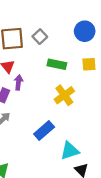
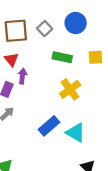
blue circle: (85, 31) -> (76, 23), moved
cyan triangle: (70, 151) -> (76, 133), moved, turned 48

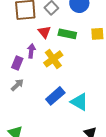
red triangle: (11, 60) -> (44, 32), moved
yellow cross: (70, 89) -> (53, 59), moved

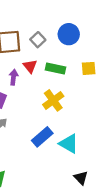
purple arrow: (31, 51) -> (14, 77), moved
yellow cross: (53, 59) -> (53, 100), moved

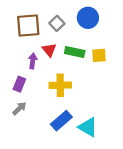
yellow square: (89, 68) -> (99, 55), moved
yellow cross: (53, 100) -> (60, 85), moved, turned 35

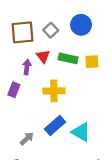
gray arrow: (19, 108) -> (27, 139), moved

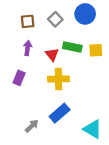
brown square: (23, 32) -> (28, 21), size x0.6
red triangle: (43, 56) -> (52, 54), moved
purple arrow: (27, 67) -> (28, 48), moved
cyan triangle: (81, 132) -> (93, 129), moved

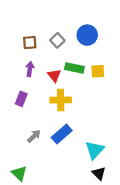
gray arrow: (32, 126) -> (34, 136), moved
cyan triangle: (93, 129) -> (95, 150), turned 42

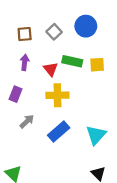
gray arrow: (34, 136) -> (27, 121), moved
cyan triangle: (95, 150) -> (96, 135), moved

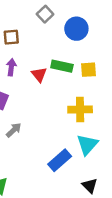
gray square: (54, 32) -> (45, 14), moved
yellow cross: (57, 95) -> (80, 110), moved
blue rectangle: (59, 132) -> (60, 160), moved

